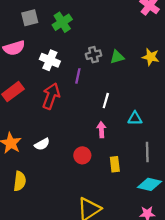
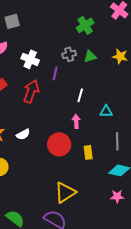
green cross: (62, 22) -> (85, 25), moved
red circle: (82, 155) -> (59, 144), size x1.5

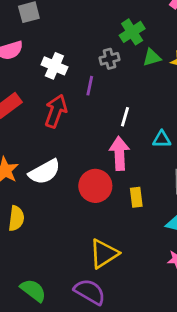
green cross: (85, 25) -> (132, 32), moved
green triangle: (90, 56) -> (152, 57), moved
pink arrow: (76, 121) -> (119, 153), size x1.6
white semicircle: (23, 134) -> (45, 172), size x1.6

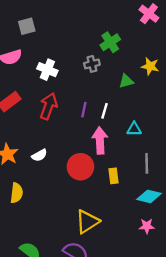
green triangle: (152, 57) -> (126, 81), moved
purple line: (90, 86) -> (84, 110), moved
white semicircle: (45, 172) -> (39, 155), size x0.6

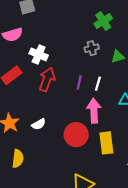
gray cross: (92, 64) -> (92, 48), moved
white cross: (47, 70) -> (39, 54), moved
yellow rectangle: (114, 176) -> (106, 143), size x1.5

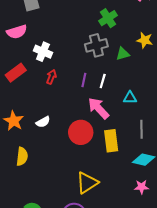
gray cross: (92, 48) -> (96, 45), size x1.5
red arrow: (47, 79) -> (51, 77), size x0.6
pink arrow: (94, 111) -> (99, 108), turned -40

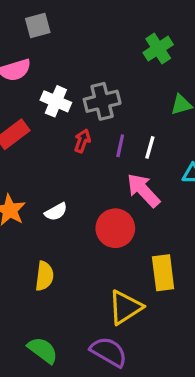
gray cross: (96, 45) -> (102, 101), moved
red arrow: (51, 77) -> (82, 141), moved
yellow rectangle: (111, 141) -> (163, 273), moved
yellow semicircle: (22, 156) -> (44, 276), moved

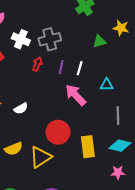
red circle: (115, 228) -> (58, 132), moved
yellow semicircle: (44, 276) -> (14, 149), turned 60
yellow triangle: (125, 307) -> (40, 157), moved

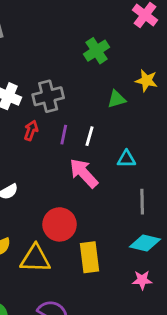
yellow rectangle: (88, 147) -> (89, 257), moved
yellow triangle: (40, 157) -> (35, 259), turned 35

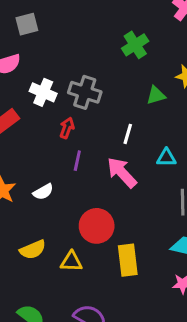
gray cross: (48, 96) -> (85, 92), turned 32
purple line: (64, 135) -> (77, 161), moved
yellow triangle: (35, 259) -> (71, 262), size x0.7

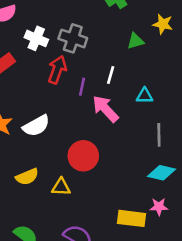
red arrow: (67, 128) -> (57, 70), size x1.5
purple line: (77, 161) -> (82, 87), moved
white semicircle: (43, 192) -> (36, 126), size x1.5
yellow rectangle: (128, 260) -> (132, 218), moved, turned -76

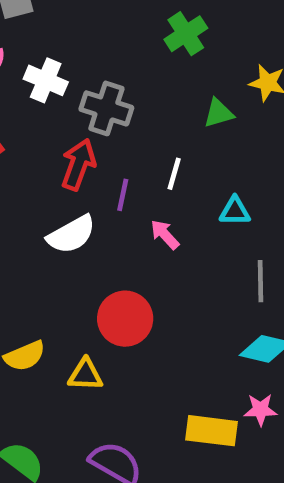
white cross: (36, 38) -> (46, 80), moved
pink arrow: (105, 109) -> (165, 235), size x0.6
white semicircle: (36, 126) -> (71, 235), moved

